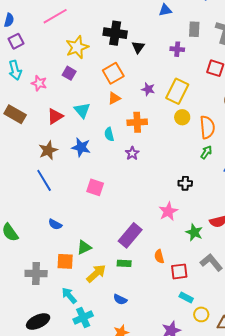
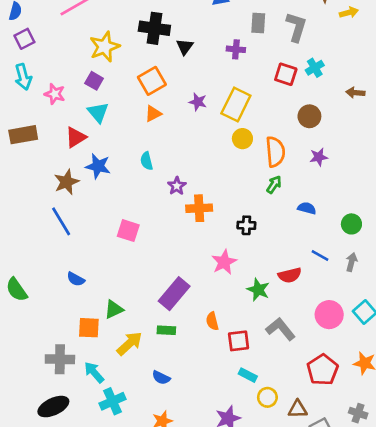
cyan triangle: (82, 110) -> (98, 112), moved
brown rectangle: (15, 114) -> (23, 135), turned -40
orange cross: (137, 122) -> (199, 208), moved
blue star: (81, 147) -> (98, 166), moved
gray cross: (36, 273) -> (60, 359), moved

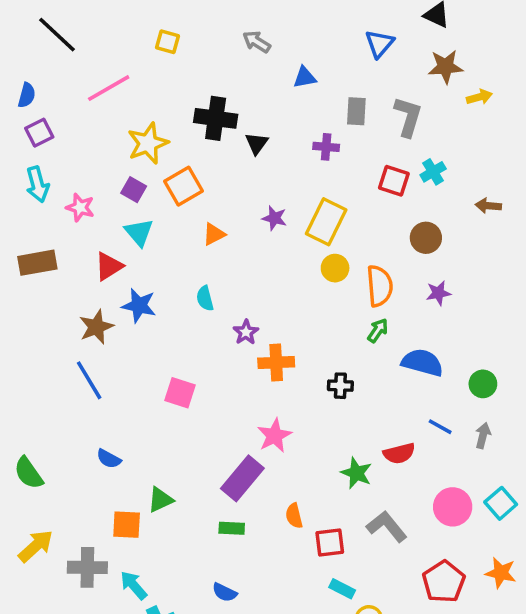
orange square: (152, 81) -> (184, 186), moved
blue semicircle: (307, 208) -> (422, 363), size x1.6
pink star: (224, 262) -> (274, 436), moved
yellow arrow: (130, 343) -> (36, 546), moved

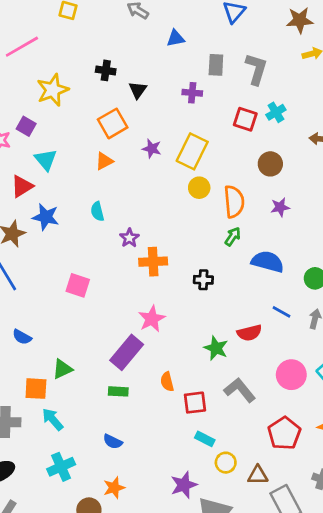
brown star: (445, 67) -> (300, 20), moved
black cross: (216, 118) -> (106, 70), size x0.6
orange square: (184, 186) -> (113, 123), moved
purple square: (134, 190) -> (26, 126), moved
cyan arrow: (134, 585) -> (53, 419), moved

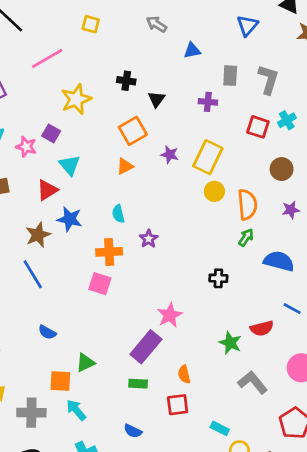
orange cross: (153, 262) -> (109, 252), moved
red square: (195, 403) -> (178, 405), moved

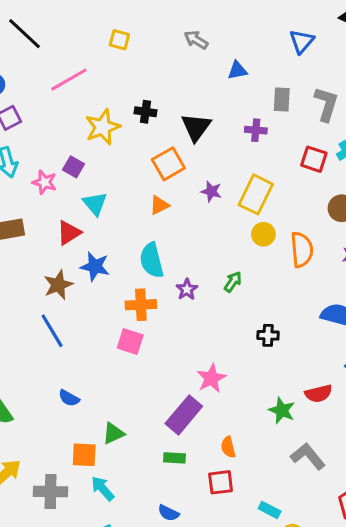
black cross: (126, 81) -> (145, 112), moved
black triangle: (157, 99) -> (196, 127), size x1.5
cyan semicircle: (118, 214) -> (152, 260), size x1.6
green arrow: (246, 237) -> (233, 282), moved

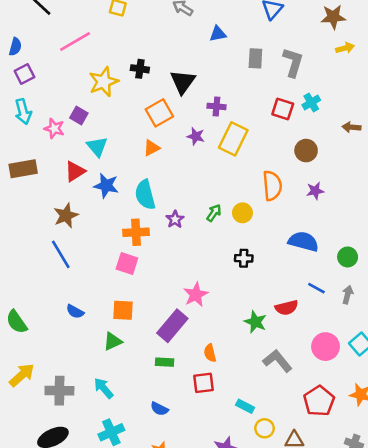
purple cross: (256, 130) -> (216, 106), moved
yellow circle: (263, 234) -> (242, 213), moved
blue star: (95, 266) -> (106, 186), moved
orange square: (84, 455) -> (123, 310), moved

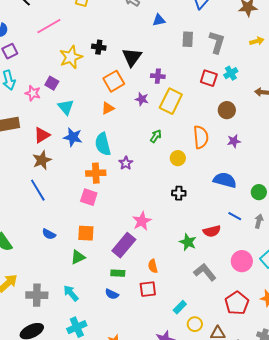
yellow arrow: (345, 48) -> (257, 41), moved
red triangle: (75, 171) -> (42, 135), moved
green arrow: (214, 213) -> (156, 136), moved
cyan rectangle: (245, 406) -> (180, 307), turned -72
blue semicircle: (159, 409) -> (112, 294), moved

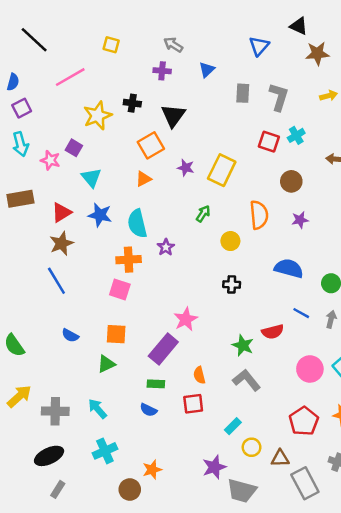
blue triangle: (159, 20) -> (207, 70), turned -32
purple cross: (158, 76) -> (162, 71), moved
gray L-shape: (205, 272) -> (247, 380), moved

